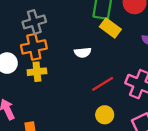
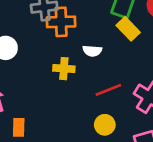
orange cross: (34, 47) -> (61, 22), moved
yellow cross: (37, 72) -> (64, 69), moved

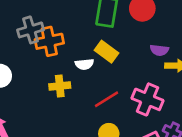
yellow rectangle: (128, 29) -> (106, 52), moved

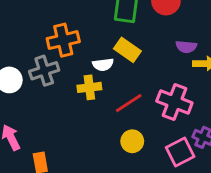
gray cross: (30, 30) -> (44, 71), moved
yellow cross: (60, 86) -> (89, 87), moved

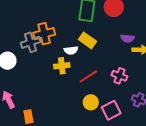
gray cross: (44, 71) -> (31, 42), moved
pink cross: (174, 102) -> (119, 76), size x0.7
pink square: (180, 152) -> (111, 110), moved

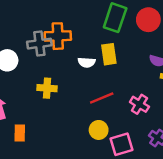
yellow rectangle: (88, 40) -> (109, 54), turned 36
yellow cross: (62, 66) -> (47, 88), moved

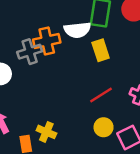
white semicircle: (87, 62) -> (77, 30), moved, size x1.5
yellow cross: (47, 88) -> (46, 132), moved, turned 30

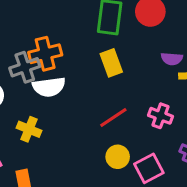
white semicircle: (77, 30) -> (49, 87), moved
yellow cross: (46, 132) -> (29, 129), moved

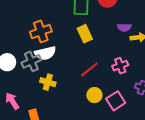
gray cross: (25, 67) -> (31, 61), moved
pink cross: (160, 116) -> (120, 66), turned -35
yellow cross: (29, 129) -> (48, 82), moved

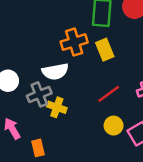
orange cross: (41, 32) -> (74, 42), moved
gray cross: (31, 61) -> (39, 94), moved

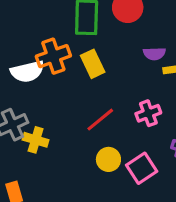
white semicircle: (55, 72) -> (27, 71), moved

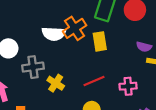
orange cross: (53, 56) -> (75, 28), turned -30
yellow cross: (36, 140) -> (56, 83), moved

